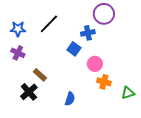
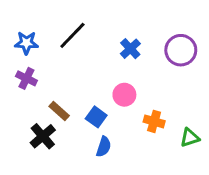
purple circle: (104, 14) -> (181, 50), moved
blue cross: (88, 33) -> (130, 49), turned -32
blue square: (74, 49) -> (96, 117), moved
pink circle: (95, 64) -> (124, 95), moved

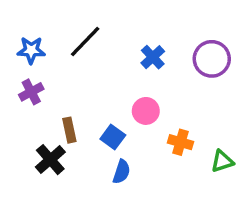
purple cross: (26, 78) -> (31, 92), turned 36
brown rectangle: (59, 111) -> (69, 130), turned 36

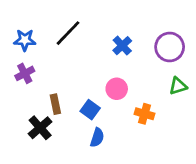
green triangle: (222, 161) -> (178, 86), moved

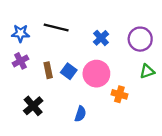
black line: (68, 33) -> (56, 28), turned 60
pink circle: (117, 89) -> (96, 74), size x1.5
brown rectangle: (55, 104) -> (48, 70), moved
blue square: (90, 110) -> (69, 71), moved

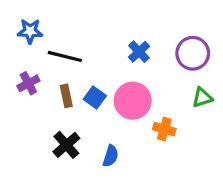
black line: (56, 28) -> (65, 56), moved
blue star: (20, 33) -> (30, 31), moved
black cross: (33, 106) -> (66, 145), moved

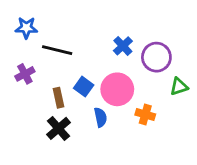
purple circle: (193, 53) -> (156, 57), moved
brown rectangle: (66, 96) -> (58, 98), moved
blue semicircle: (111, 156) -> (100, 117), moved, turned -30

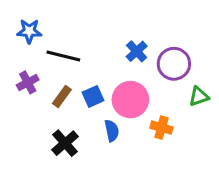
blue square: (84, 87) -> (93, 96), turned 30
brown rectangle: (58, 98) -> (62, 96), moved, turned 48

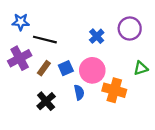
purple circle: (174, 64) -> (130, 29), moved
purple cross: (28, 82) -> (20, 58), size x1.5
orange cross: (161, 128) -> (114, 90), size x1.5

